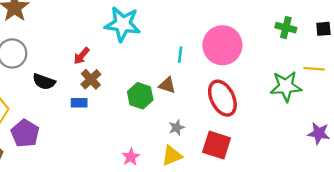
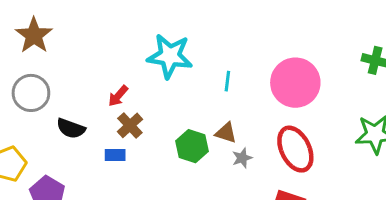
cyan line: (180, 55) -> (227, 81), moved
gray star: (177, 127) -> (242, 158), moved

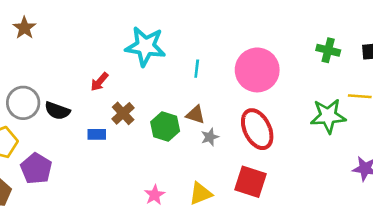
brown star: (34, 35) -> (24, 28), size x0.7
gray circle: (31, 93) -> (23, 103), moved
brown cross: (130, 125) -> (123, 113), moved

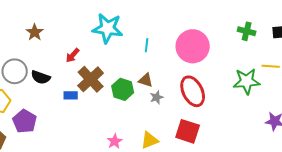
brown star: (24, 28) -> (35, 32), moved
brown cross: (123, 113) -> (91, 79), size x1.5

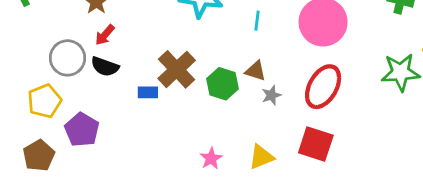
red arrow: (73, 55) -> (105, 35), moved
red ellipse: (193, 91) -> (323, 87), turned 56

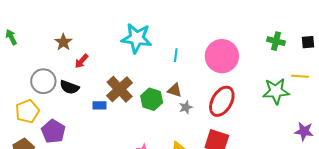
red arrow: (105, 35) -> (81, 61), moved

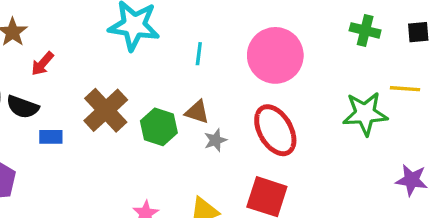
red ellipse: (222, 101) -> (275, 130), turned -60
blue rectangle: (100, 105) -> (51, 137), moved

